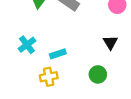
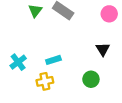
cyan cross: (27, 45) -> (18, 62), moved

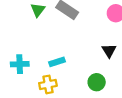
cyan cross: (18, 62) -> (20, 64), turned 35

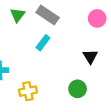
cyan rectangle: (57, 62) -> (43, 43), moved, turned -35

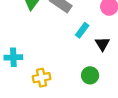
cyan rectangle: (43, 43) -> (82, 30), moved

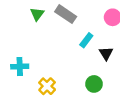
yellow cross: (42, 78) -> (47, 86), turned -35

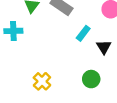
cyan cross: (20, 66) -> (13, 31), moved

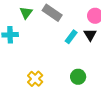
black triangle: (104, 47) -> (90, 35), moved

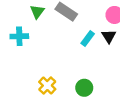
green circle: (78, 77) -> (84, 88), moved

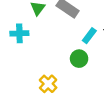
green circle: (84, 88) -> (79, 59), moved

